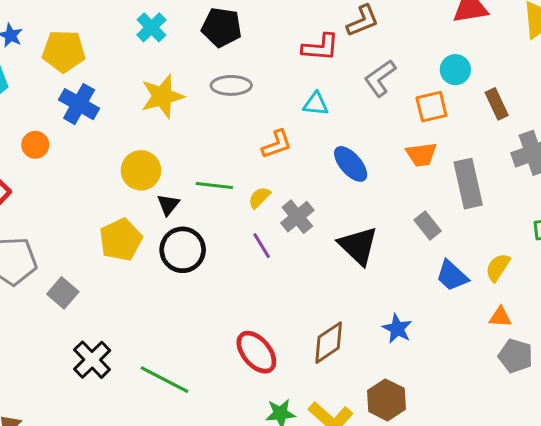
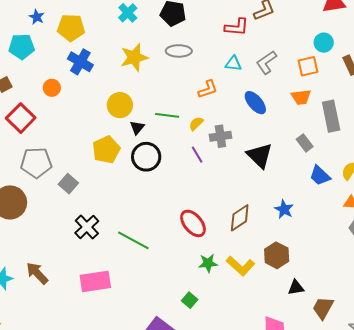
gray L-shape: (380, 78) -> (266, 62), moved
gray cross: (297, 217) -> (220, 136), turned 30

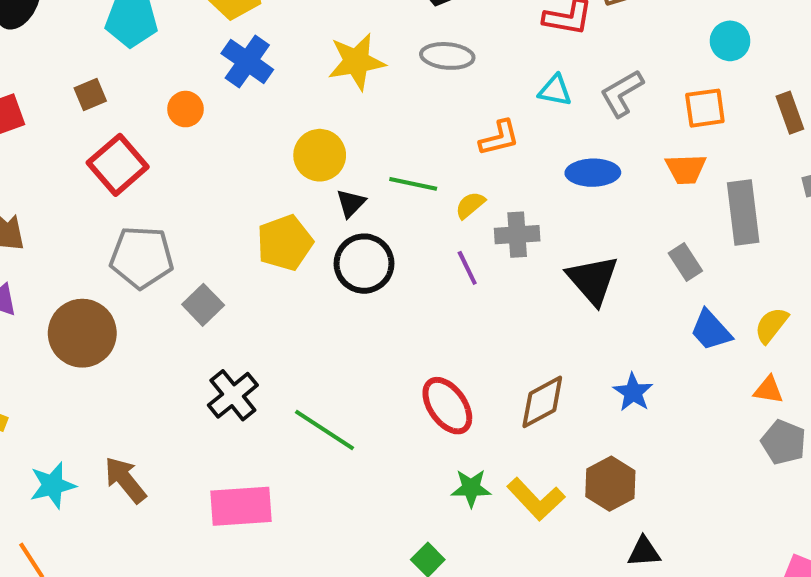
cyan circle: (324, 43) -> (730, 41), moved
blue ellipse: (255, 103) -> (593, 173), turned -55

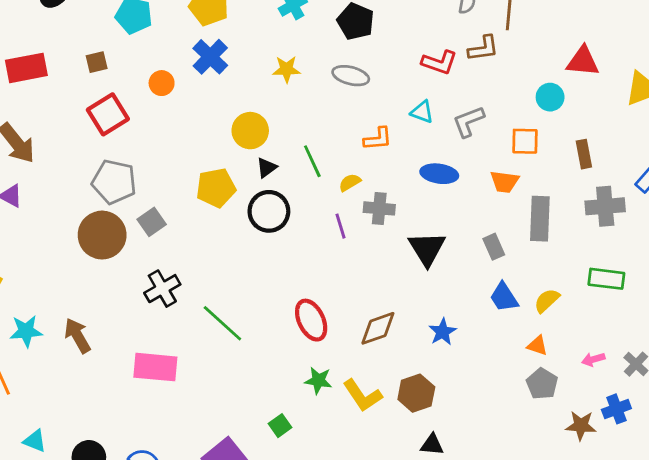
yellow star: (356, 62) -> (287, 69), size x0.7
green line: (413, 184) -> (312, 161), turned 44
brown circle: (82, 333) -> (102, 235), moved

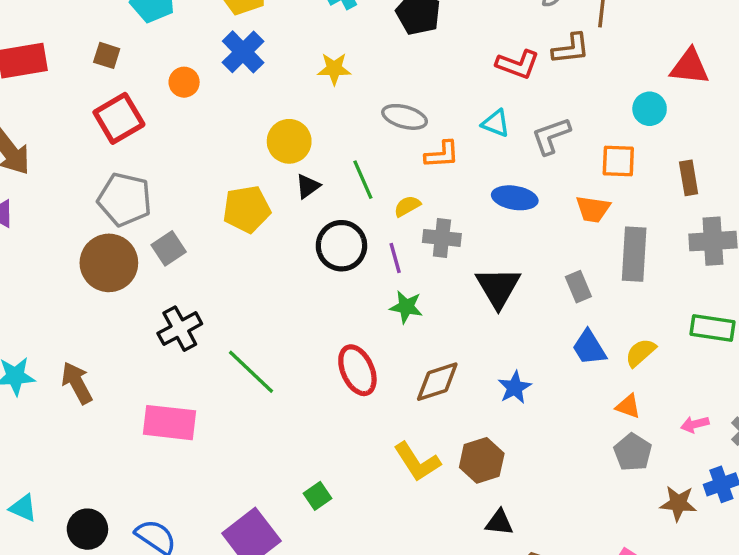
brown square: (97, 62) -> (107, 55), turned 30
gray ellipse: (351, 76) -> (405, 117), moved
black circle: (269, 211) -> (341, 246), moved
green star: (318, 380) -> (406, 307), moved

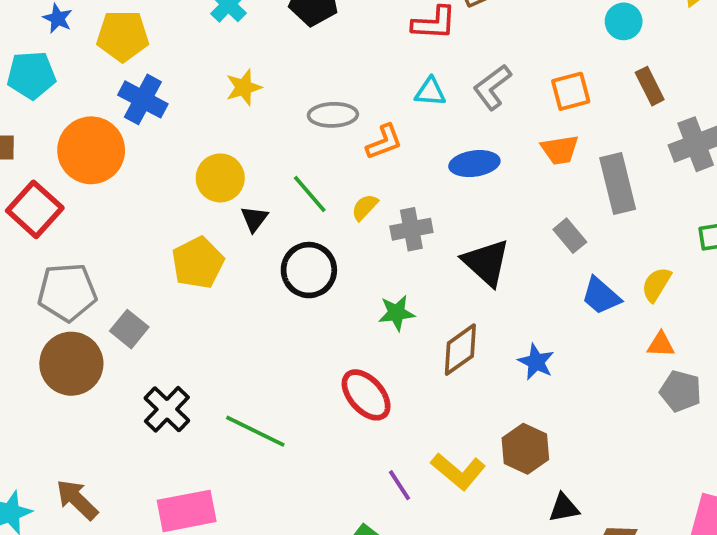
orange circle: (184, 82) -> (91, 150), size x2.0
cyan circle: (650, 109) -> (624, 21), moved
purple line: (395, 258) -> (399, 485), moved
brown diamond: (437, 382) -> (460, 350), moved

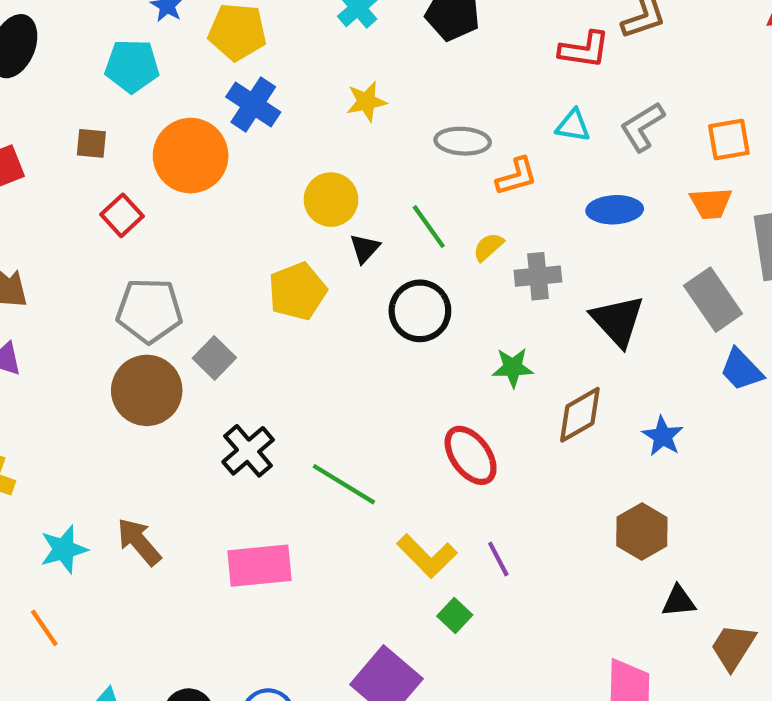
red square: (35, 209) -> (122, 215), size x0.7
gray rectangle: (570, 236) -> (713, 300), size x1.6
yellow L-shape: (458, 471) -> (427, 556), moved

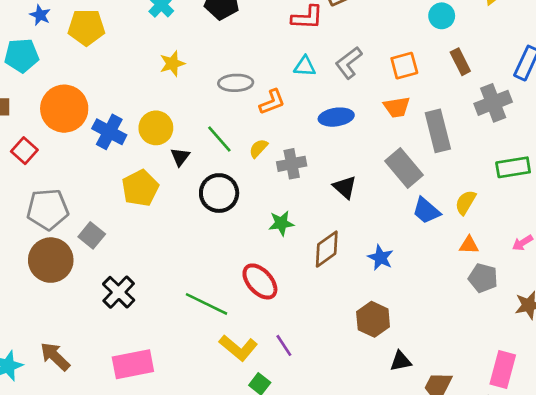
blue cross: (253, 104) -> (109, 132), moved
black triangle: (618, 321) -> (345, 187), size x0.7
green line: (344, 484) -> (207, 304), moved

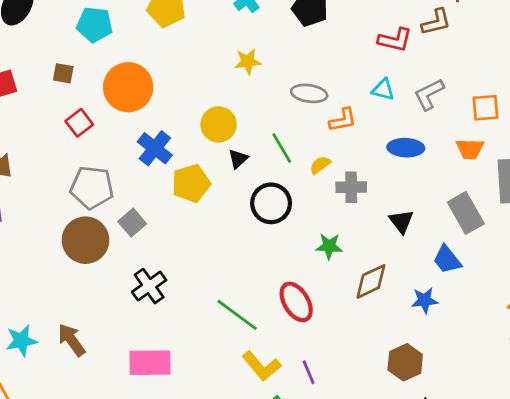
blue cross: (109, 132) -> (155, 148), moved
blue trapezoid: (426, 211) -> (447, 260), moved
blue star: (380, 258) -> (424, 300), turned 30

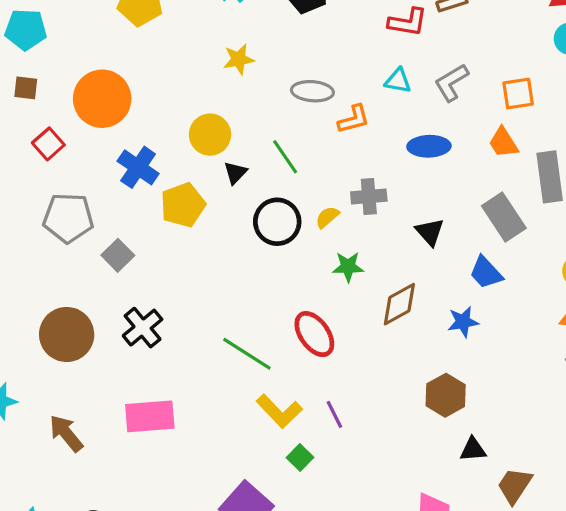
cyan pentagon: (95, 24) -> (26, 30), moved
orange trapezoid: (470, 149) -> (503, 143), turned 60
yellow semicircle: (320, 165) -> (327, 217), moved
brown circle: (85, 240) -> (67, 334), moved
brown arrow: (72, 340) -> (66, 433), moved

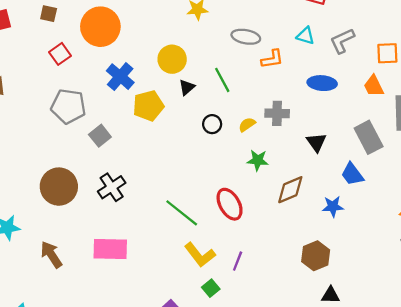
black circle: (277, 222) -> (212, 124), size x0.6
purple line: (334, 414) -> (238, 261), turned 42

